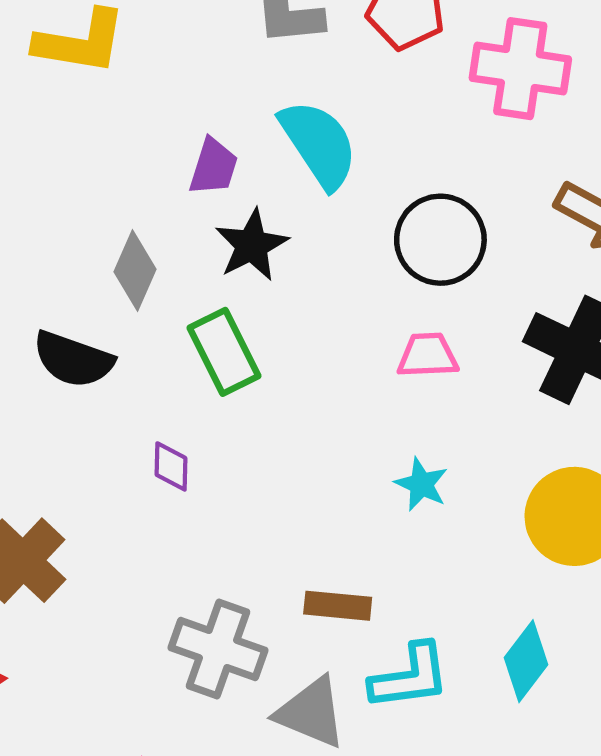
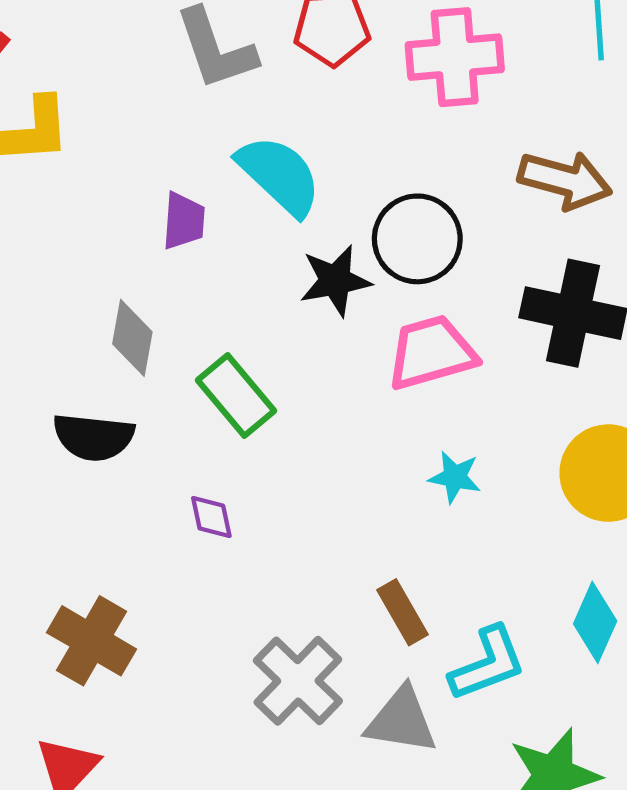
black star: (252, 245) -> (335, 281), moved, turned 30
pink trapezoid: (428, 355) -> (431, 352), size x1.5
brown rectangle: (338, 606) -> (402, 612), turned 68
gray cross: (218, 649) -> (298, 681), turned 38

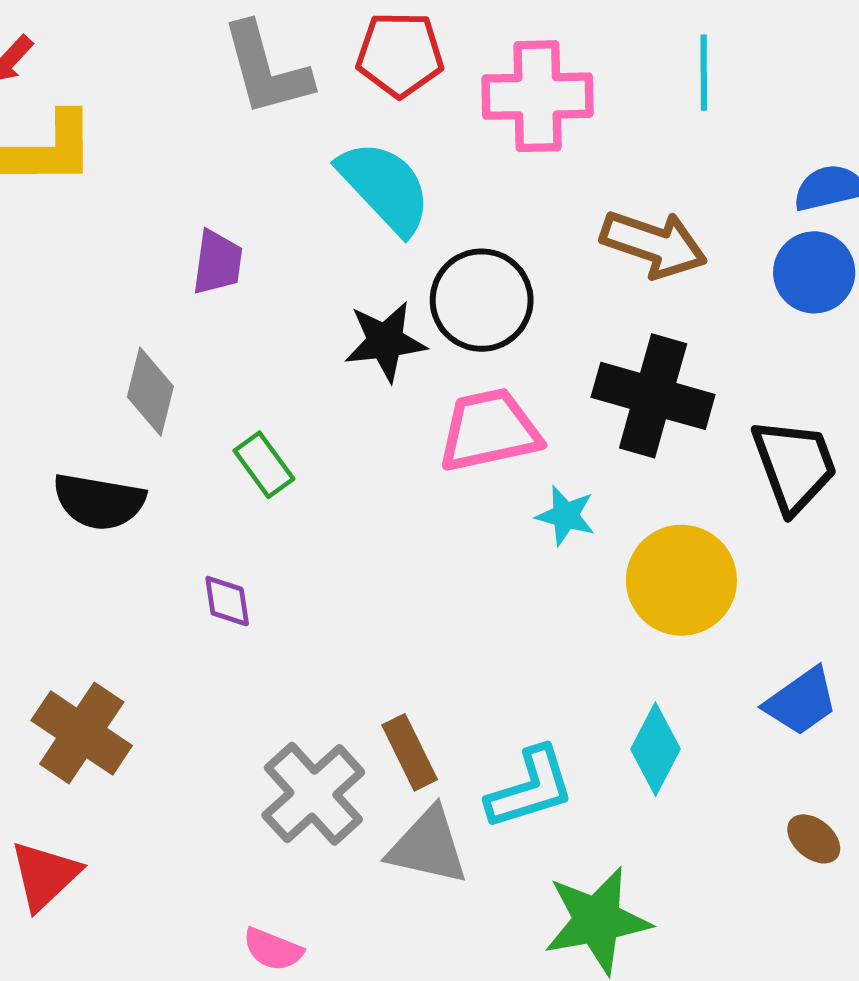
cyan semicircle: (279, 175) -> (385, 187), moved
green rectangle: (236, 396) -> (264, 465), size x0.7
cyan star: (455, 477) -> (565, 516), moved
brown rectangle: (402, 612) -> (410, 752), moved

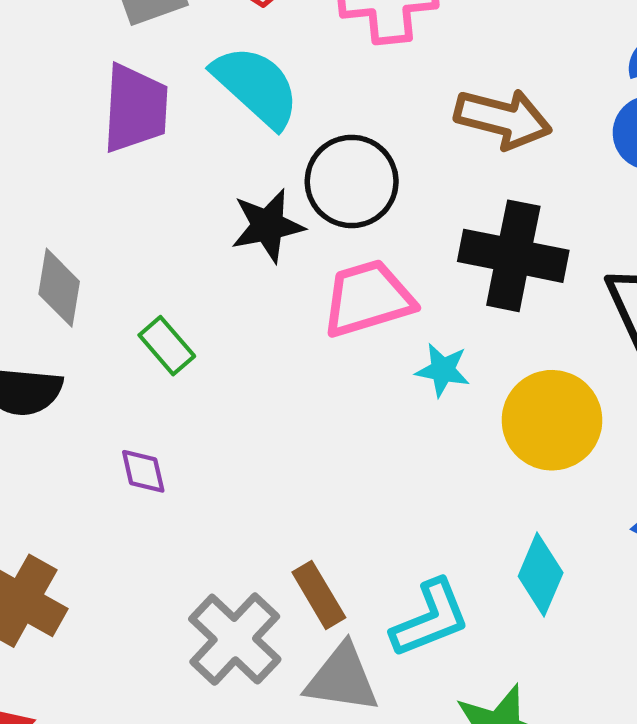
purple trapezoid: (217, 262) -> (135, 108), moved, size x1.5

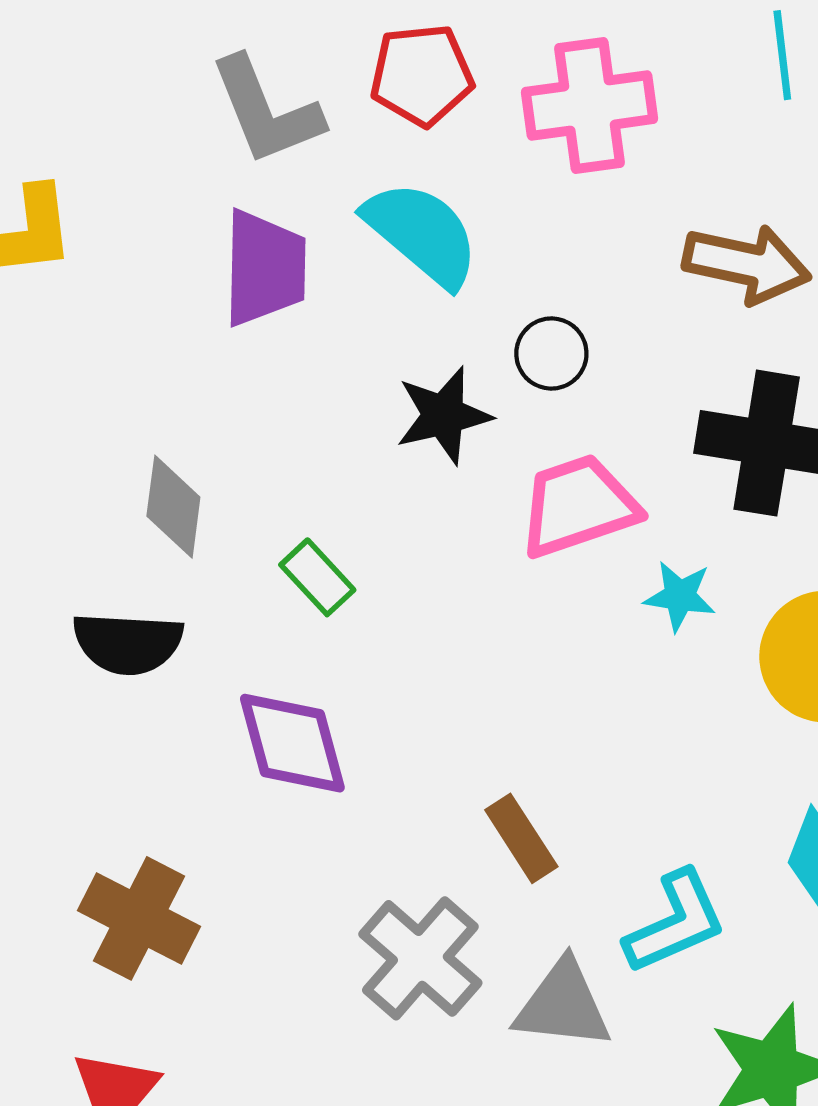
black circle: (352, 181) -> (551, 354), size x0.6
purple diamond: (143, 471) -> (292, 743), size x1.8
brown rectangle: (319, 595) -> (521, 838), moved

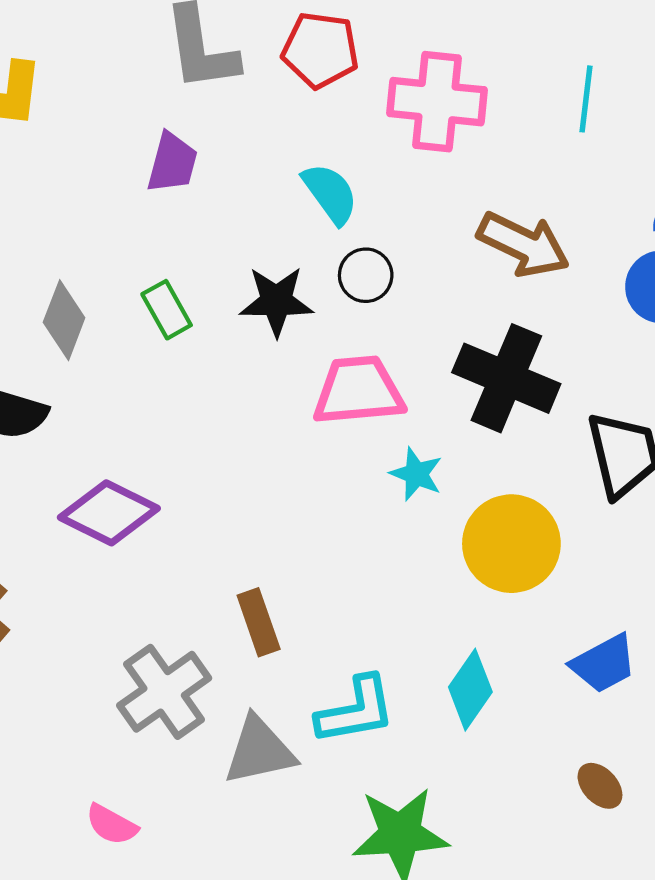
cyan semicircle: (422, 234) -> (330, 193), moved, size x0.7
purple trapezoid: (265, 268) -> (172, 163), size x0.7
green rectangle: (317, 577) -> (167, 310), moved
purple diamond: (292, 743) -> (109, 513), turned -62
gray triangle: (563, 1005) -> (259, 751), turned -32

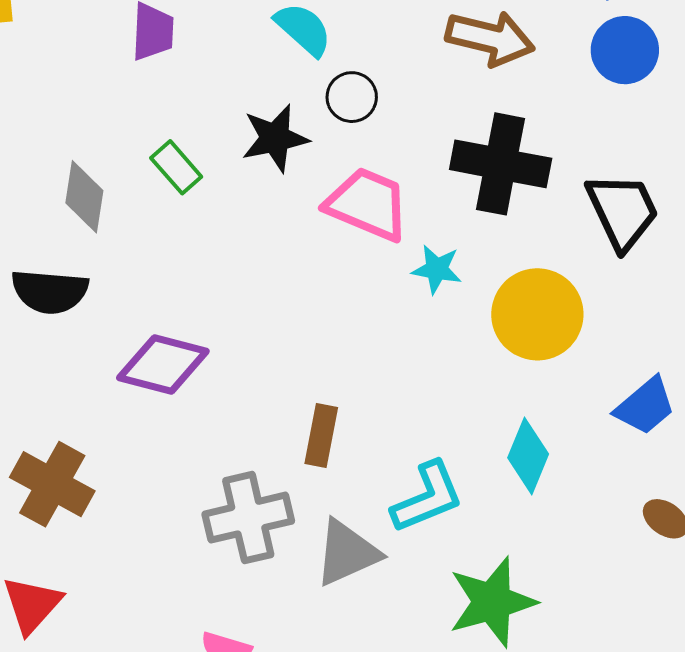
pink trapezoid: (358, 391) -> (368, 204), turned 40
brown rectangle: (259, 622) -> (321, 436), turned 42
gray cross: (164, 692) -> (248, 518), turned 34

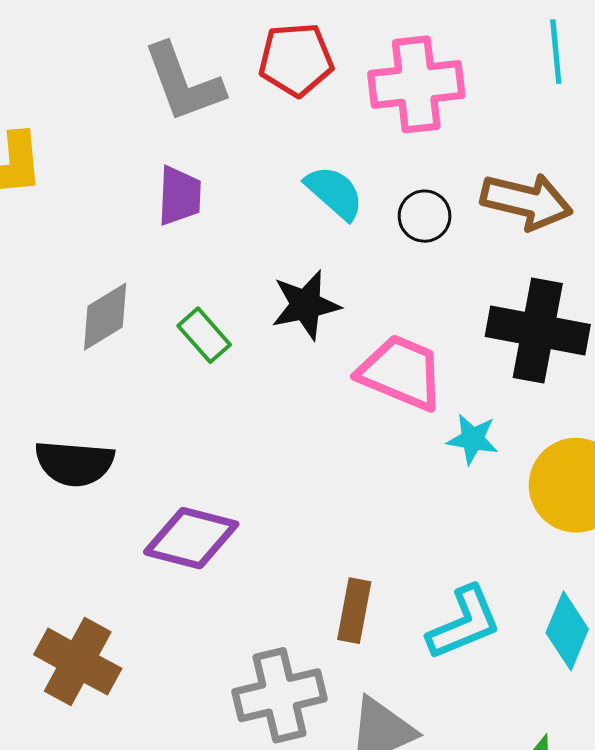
black circle: (352, 97) -> (425, 216), moved
gray diamond: (84, 197) -> (105, 317), moved, turned 50
cyan L-shape: (427, 497) -> (464, 623), moved

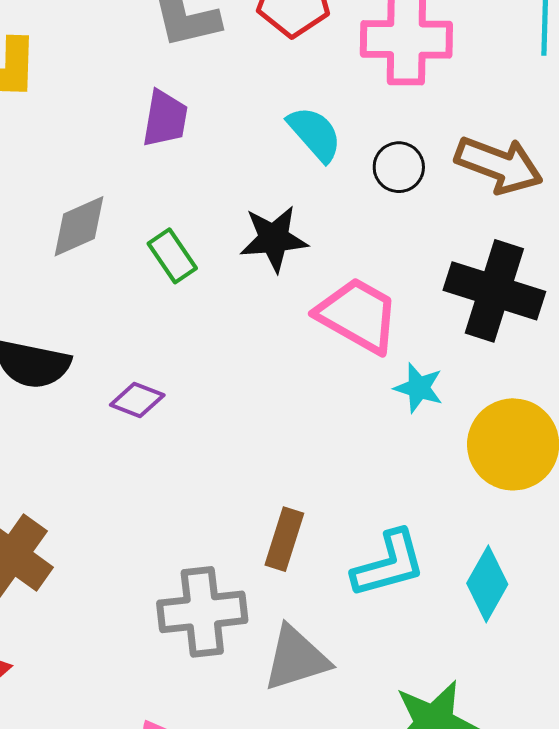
purple diamond: (191, 538) -> (137, 400), moved, size x0.6

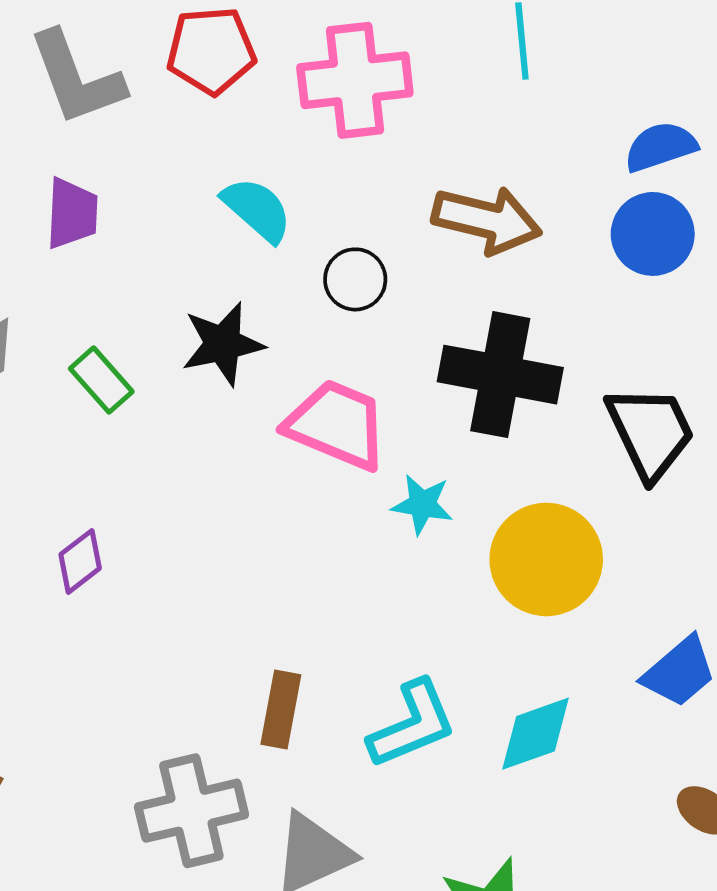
black circle: (399, 167) -> (355, 279), moved
purple diamond: (137, 400) -> (80, 561), turned -52
cyan diamond: (487, 584) -> (535, 734), turned 48

